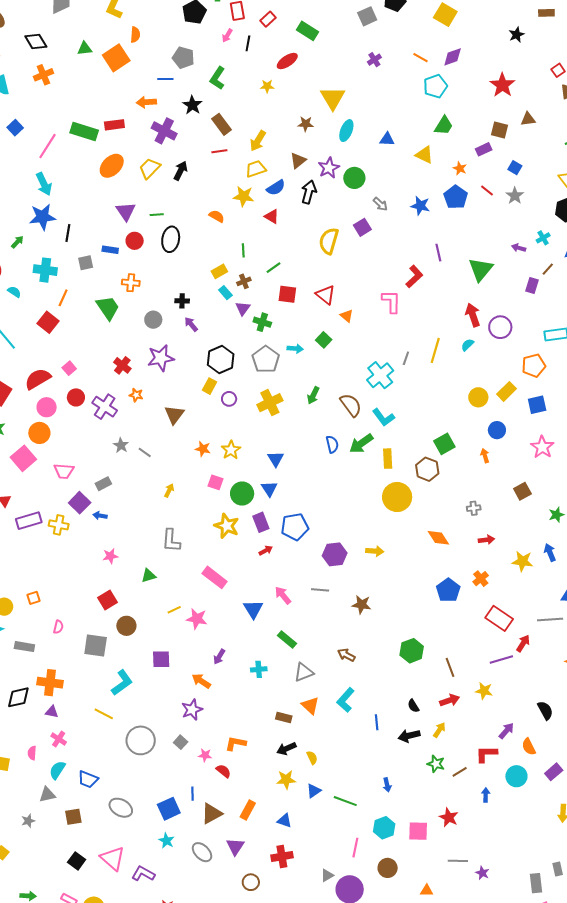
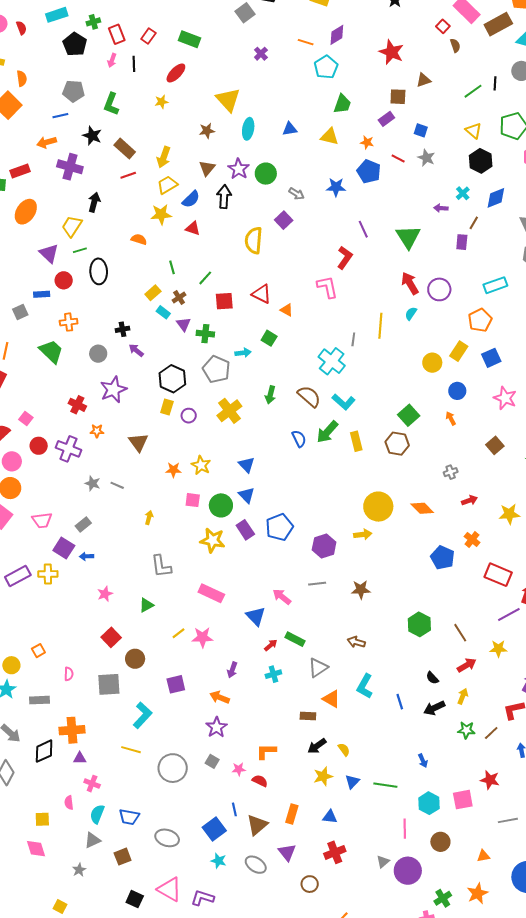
yellow trapezoid: (150, 168) -> (72, 226), moved
yellow circle: (397, 497) -> (378, 507), moved
red arrow: (266, 551) -> (271, 645), moved

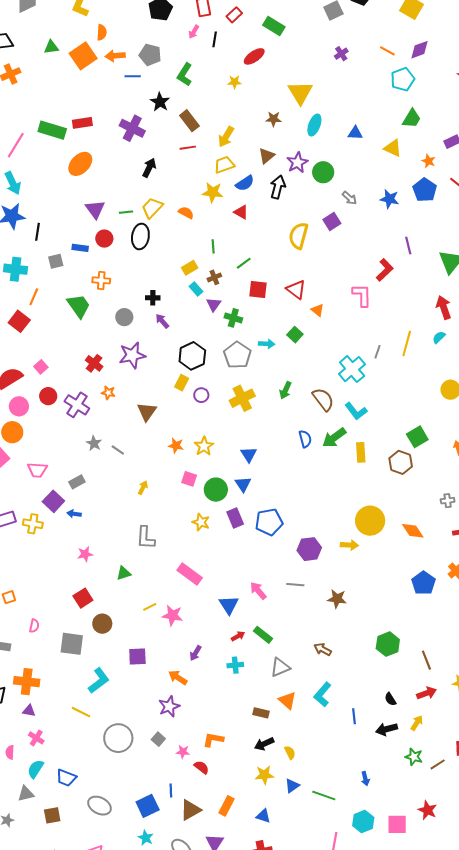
orange arrow: (47, 142) -> (115, 56), moved
yellow trapezoid: (72, 226) -> (152, 208), moved
yellow star: (213, 540) -> (201, 522), size x0.7

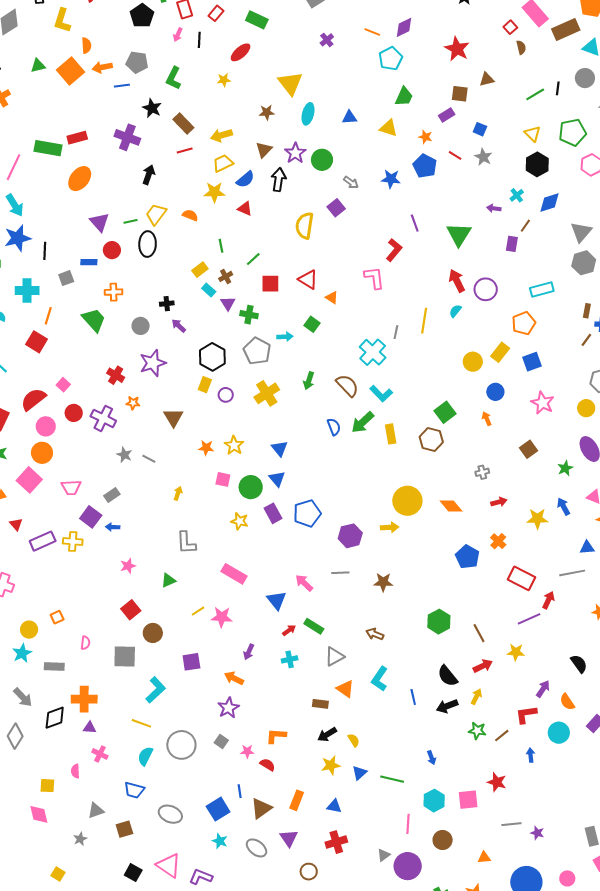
yellow arrow: (226, 137) -> (222, 135), turned 50
black semicircle: (390, 699) -> (448, 676), size x1.6
cyan semicircle: (35, 769) -> (145, 756), moved

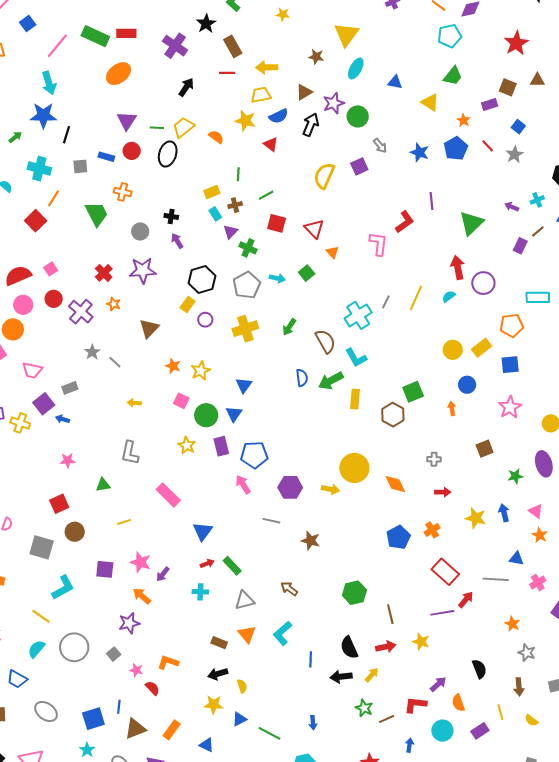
yellow arrow: (178, 493) -> (134, 403), turned -120
pink arrow: (304, 583) -> (243, 484), moved
pink star: (222, 617) -> (140, 562), moved

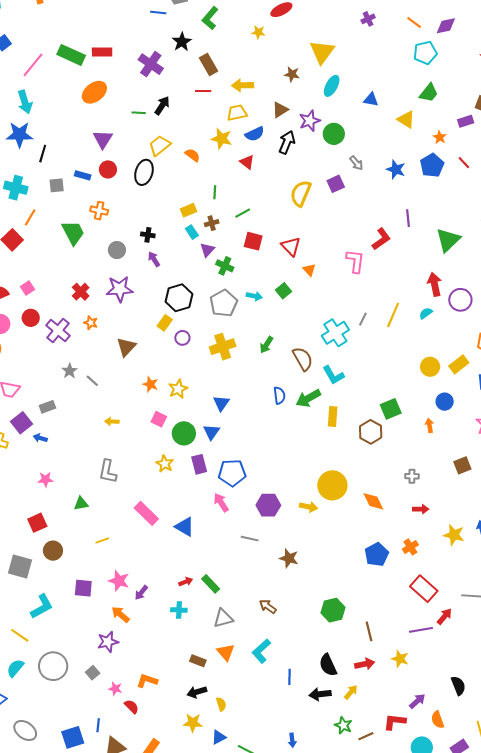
green line: (157, 128) -> (139, 113), moved
blue triangle: (203, 531) -> (185, 527), moved, turned -35

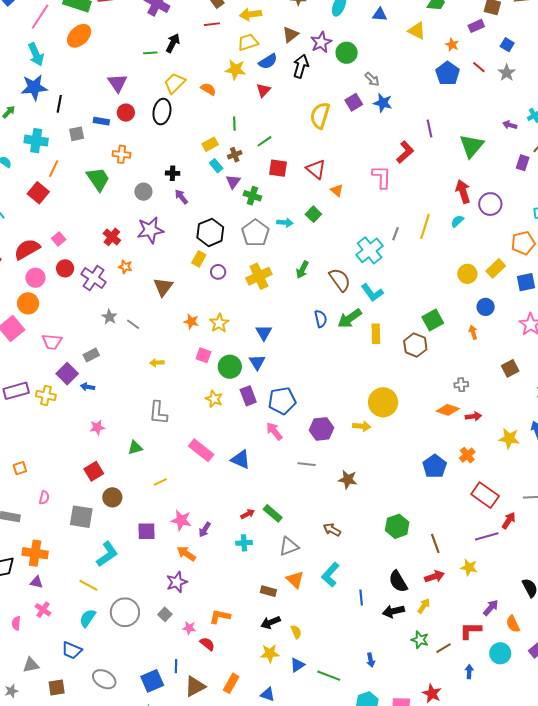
orange ellipse: (94, 92) -> (79, 36), moved
red triangle: (247, 162) -> (263, 90), turned 42
blue star: (396, 169) -> (383, 103), moved
orange diamond: (373, 501) -> (448, 410), moved, turned -40

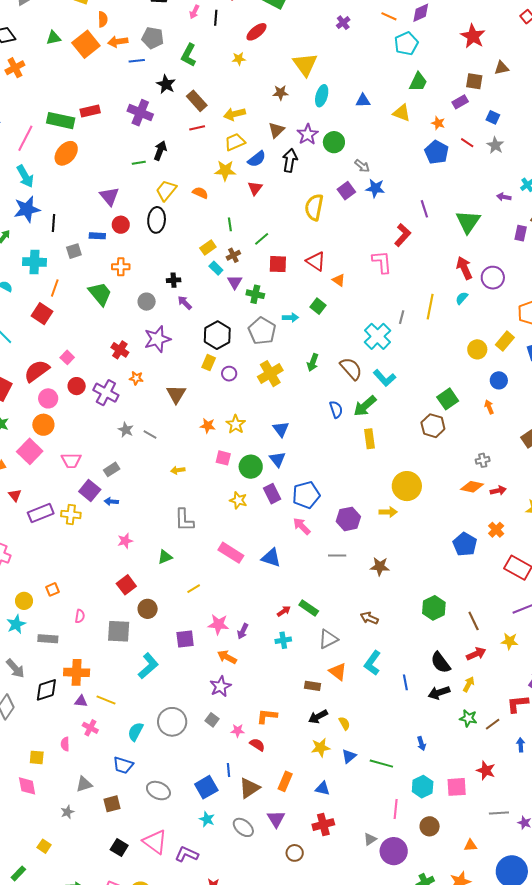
yellow rectangle: (376, 334) -> (370, 439), moved
yellow line: (88, 585) -> (106, 700), moved

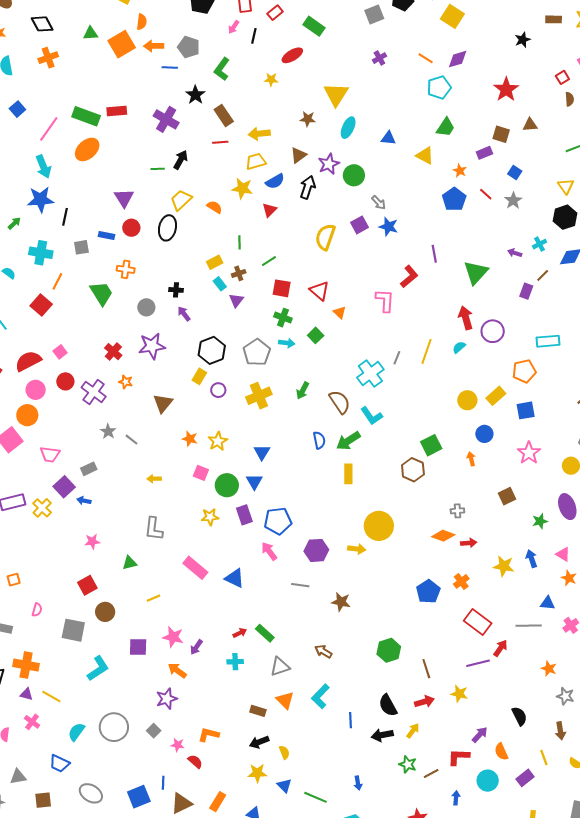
green cross: (255, 294) -> (283, 318), moved
yellow star: (238, 500) -> (210, 517), turned -30
yellow cross: (71, 514) -> (42, 508), turned 30
blue triangle: (349, 756) -> (284, 786), turned -42

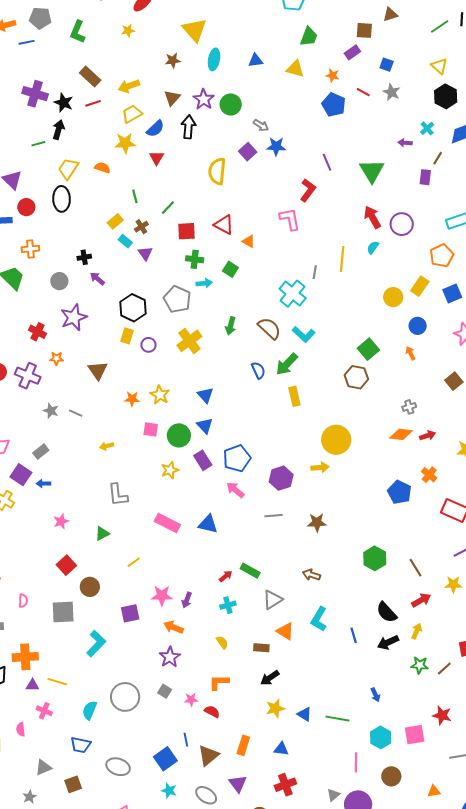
black star: (195, 95) -> (64, 103), moved
yellow semicircle: (284, 752) -> (222, 642), moved

